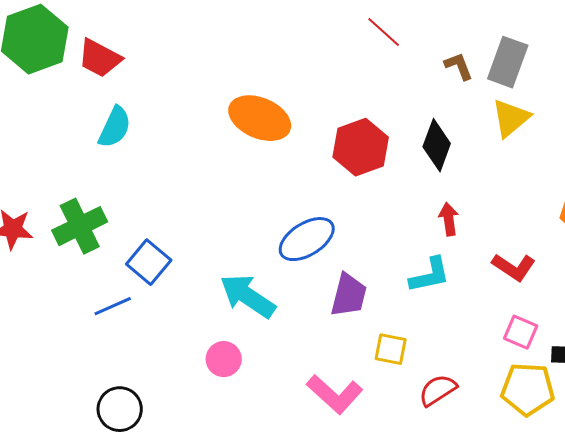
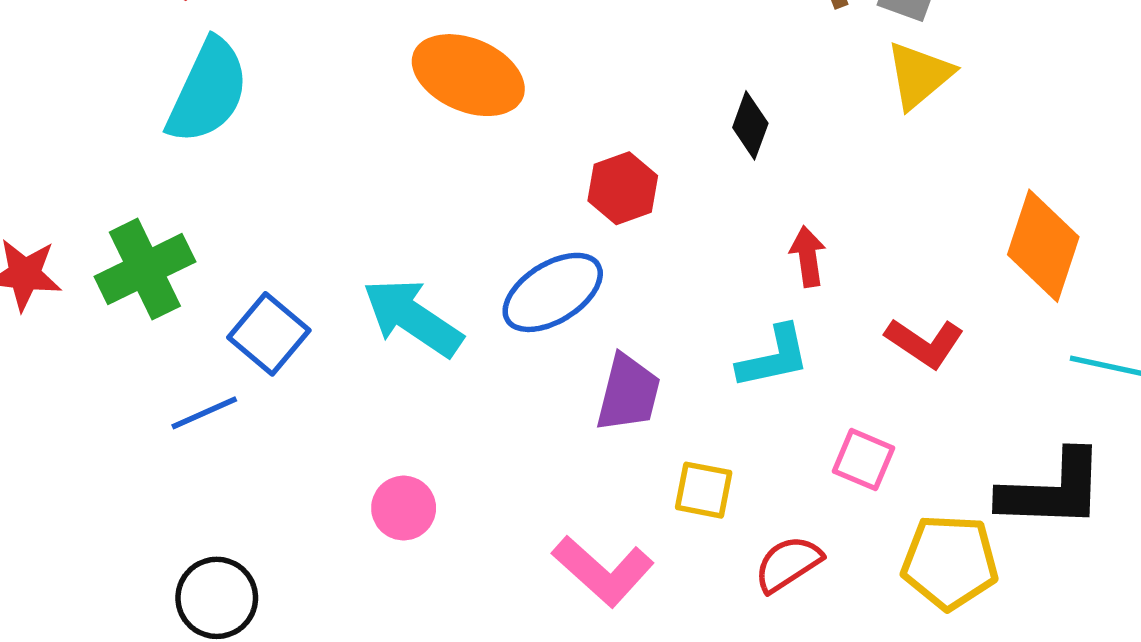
cyan semicircle: (115, 127) -> (208, 91), size x1.4
black diamond: (437, 145) -> (750, 125), moved, size x0.7
red hexagon: (361, 147) -> (623, 188), moved, size x0.7
cyan arrow: (248, 296) -> (413, 318), moved
pink square: (521, 332) -> (864, 460), moved

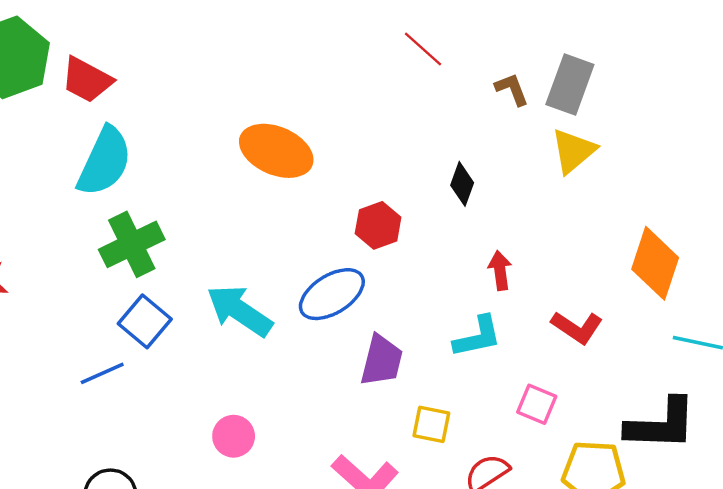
green cross: (145, 269) -> (132, 244), moved

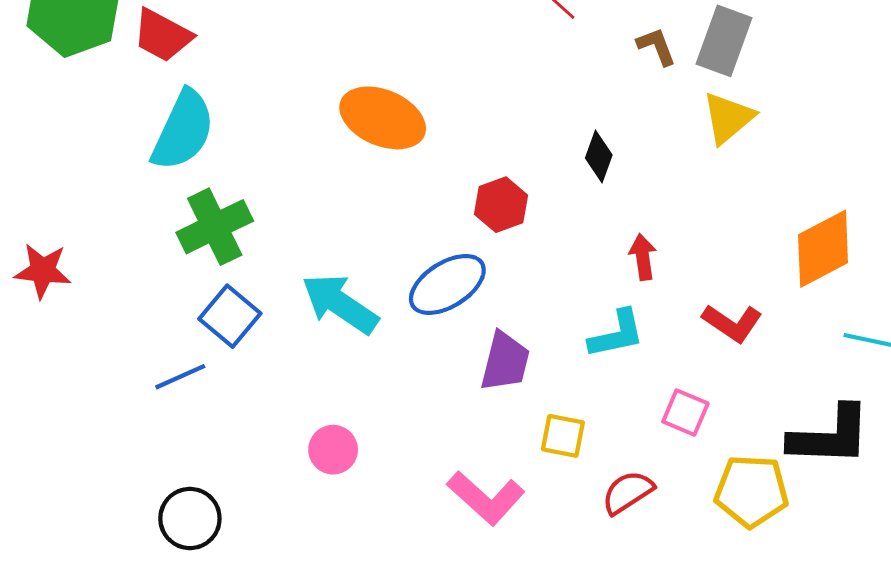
orange diamond: (655, 263) -> (823, 249), turned 44

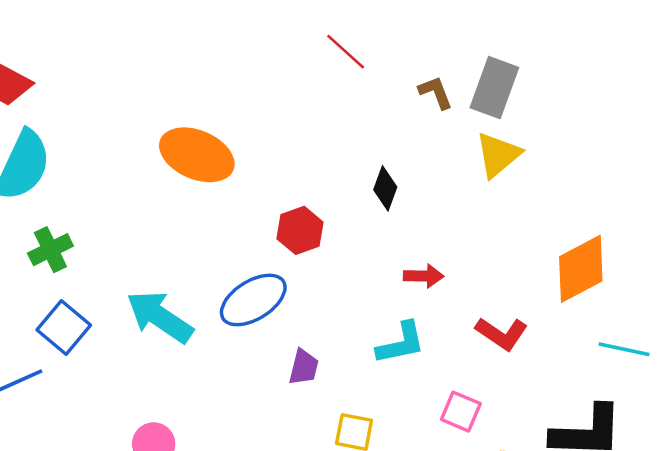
green cross: (215, 227) -> (50, 250), size x0.7
red arrow: (643, 257) -> (424, 276), turned 99
purple trapezoid: (505, 362) -> (304, 367), size x0.7

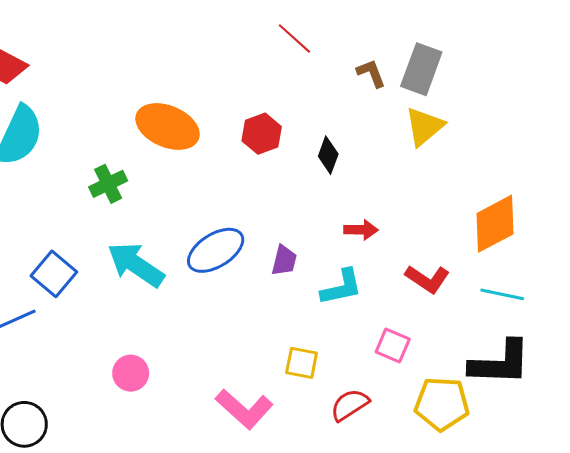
red hexagon: (300, 230) -> (262, 134), moved
green cross: (50, 250) -> (108, 184), moved
cyan line: (624, 349) -> (502, 294), moved
purple trapezoid: (304, 367) -> (284, 261), moved

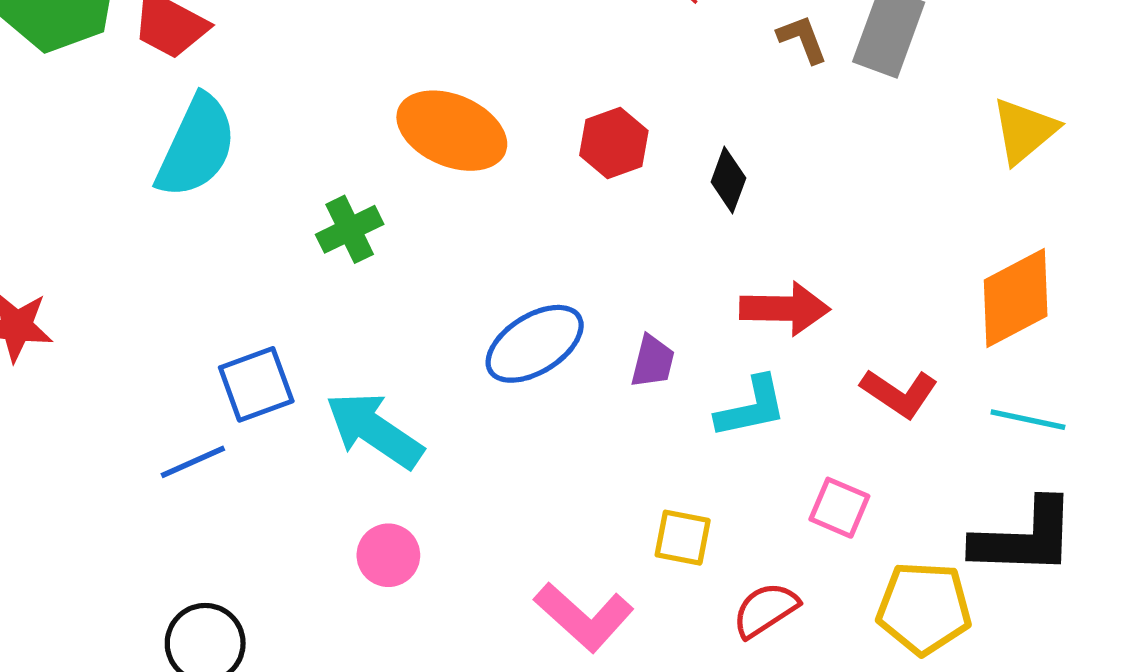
yellow triangle: (424, 126) -> (1024, 131), moved
red arrow: (361, 230) -> (785, 309), size x1.5
cyan arrow: (136, 265) -> (374, 430), moved
blue square: (54, 274) -> (256, 384), turned 30

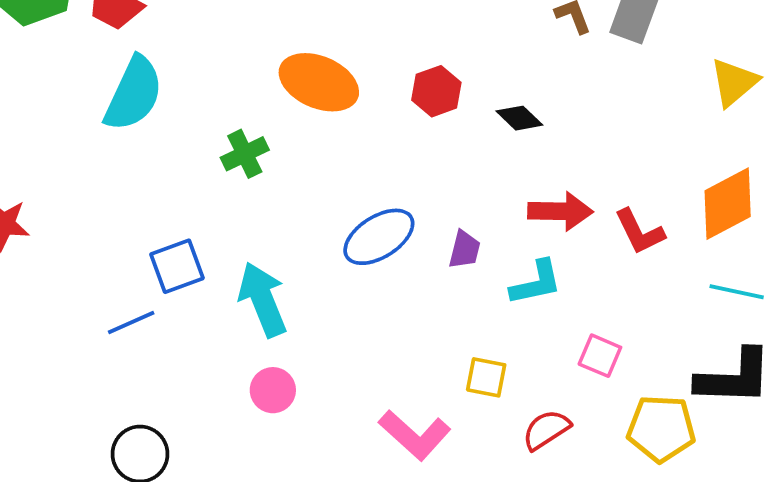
black diamond: (728, 180) -> (519, 118), turned -66
red L-shape: (899, 393) -> (640, 232), moved, turned 30
cyan arrow: (374, 430) -> (263, 299), turned 34

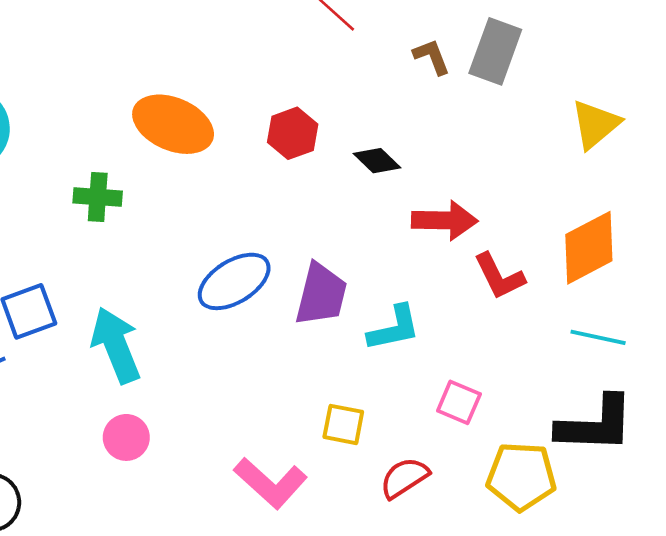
green cross: (245, 154) -> (98, 197), turned 30
red arrow: (560, 211) -> (445, 220), moved
purple trapezoid: (464, 250) -> (321, 294), size x1.6

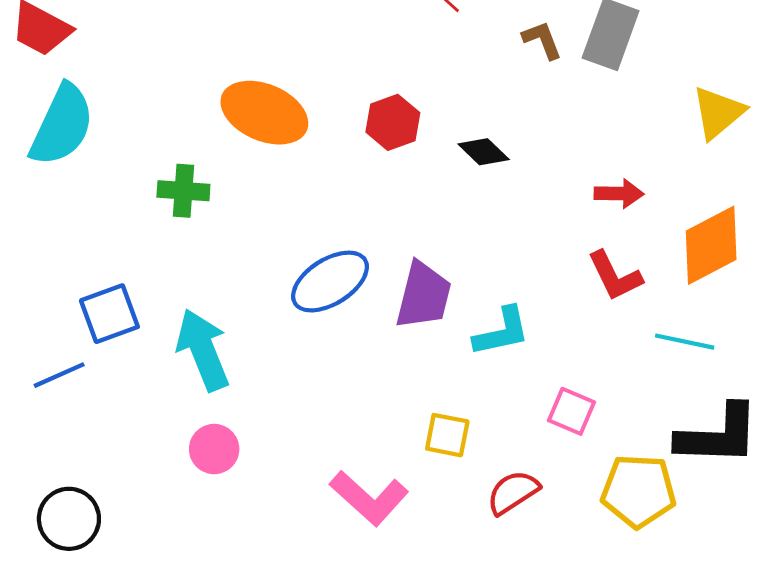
red arrow: (445, 220) -> (619, 194), moved, size x0.7
cyan line: (598, 337) -> (685, 342), moved

